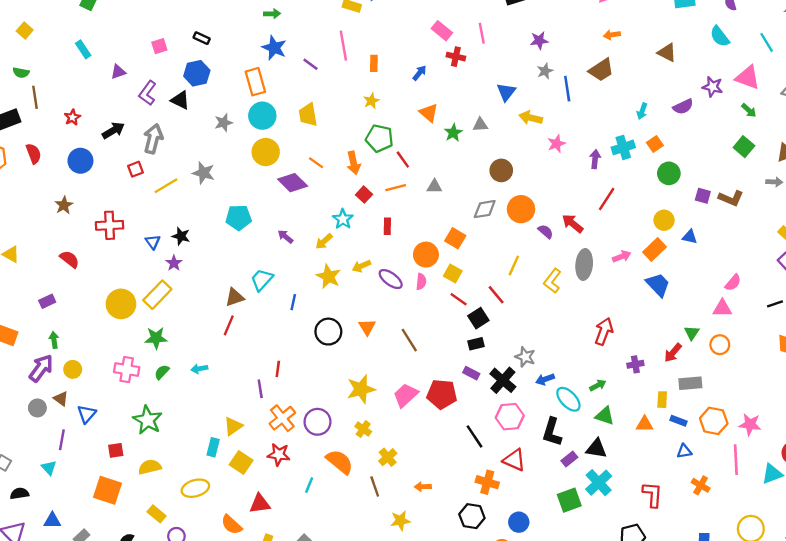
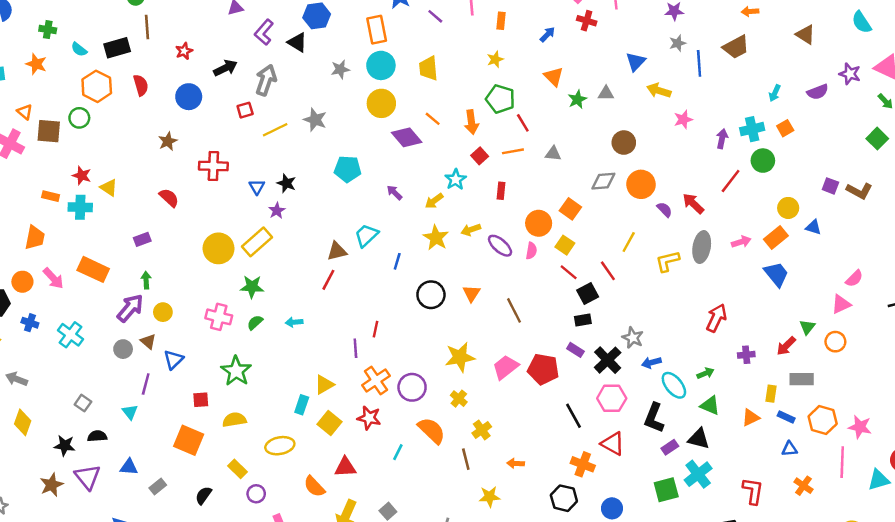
green circle: (669, 173) -> (763, 161), moved
yellow L-shape: (552, 281) -> (667, 261), turned 35
pink triangle: (722, 308) -> (841, 304), turned -30
orange triangle: (645, 424) -> (751, 418), turned -30

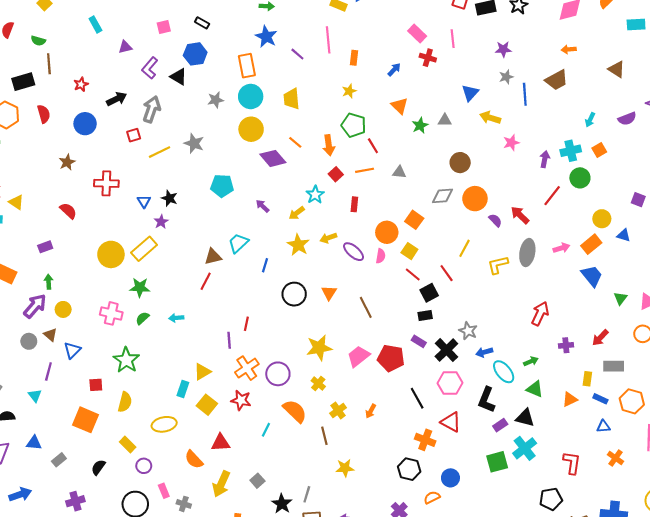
green triangle: (807, 327) -> (620, 298), moved
yellow semicircle: (234, 420) -> (125, 402), turned 114
orange arrow: (516, 463) -> (371, 411), moved, turned -64

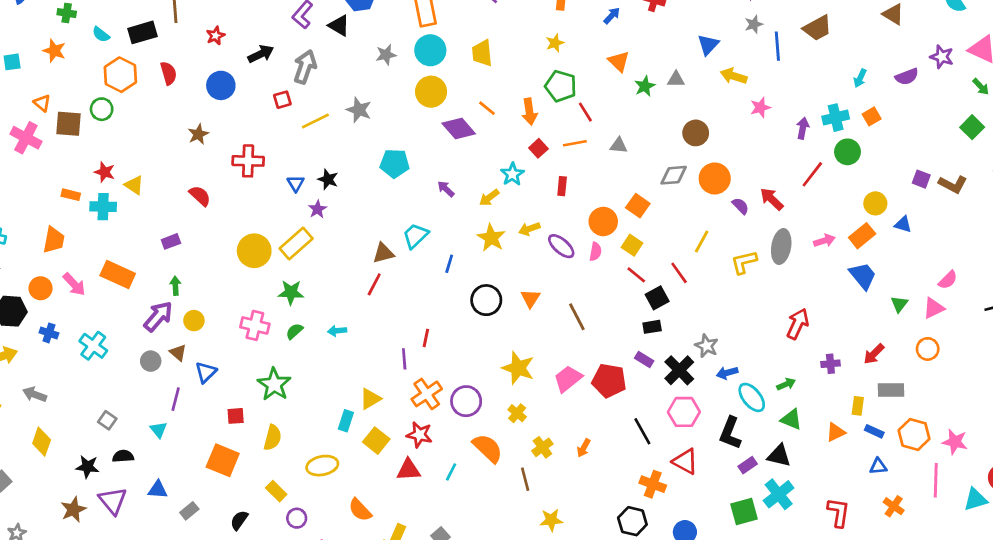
yellow star: (319, 348) -> (518, 368), turned 30
red triangle: (221, 443) -> (409, 470), moved

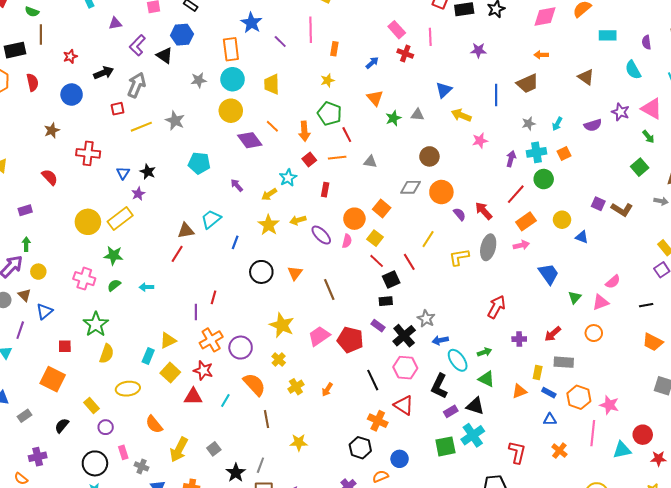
gray star: (754, 24) -> (529, 124), moved
orange rectangle: (862, 236) -> (526, 221), moved
yellow semicircle: (273, 438) -> (107, 354), moved
brown line: (525, 479) -> (266, 419), moved

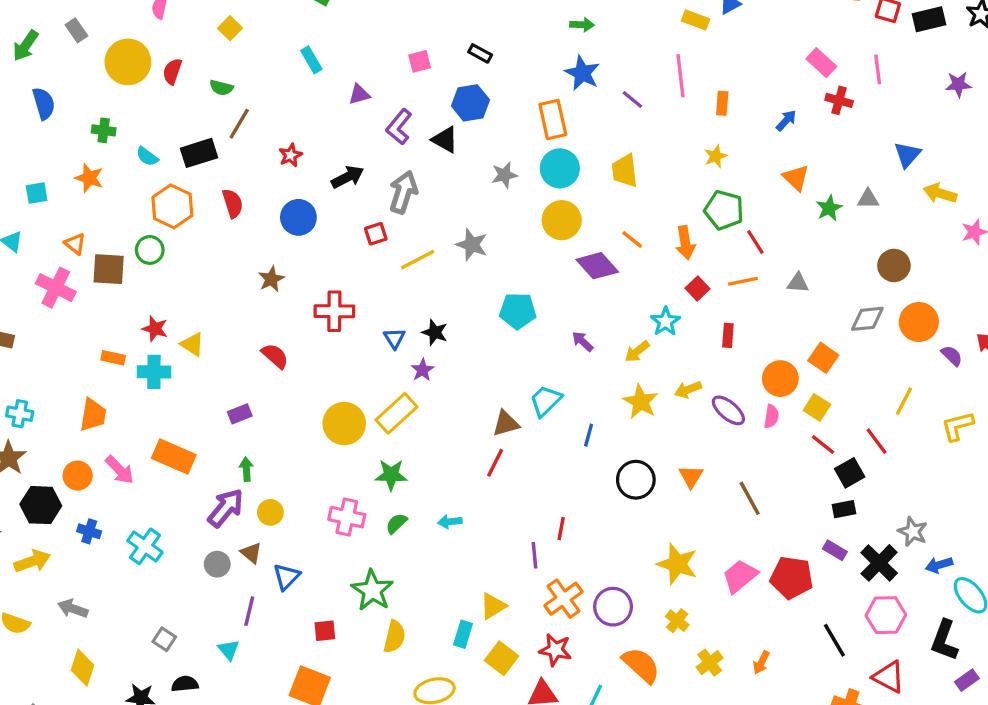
brown line: (41, 35) -> (239, 124), turned 36

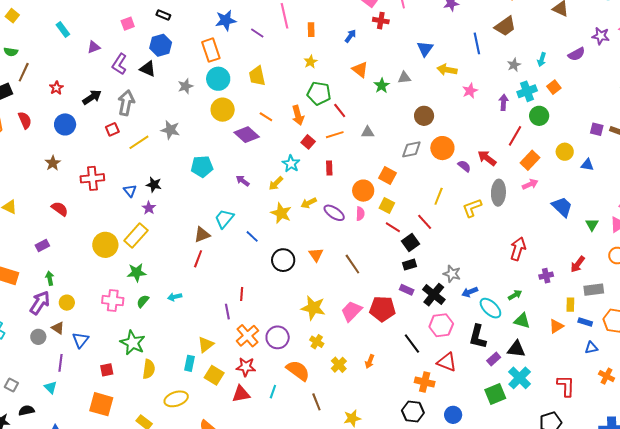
blue star: (582, 73) -> (226, 20), turned -30
blue line: (589, 435) -> (252, 236), turned -56

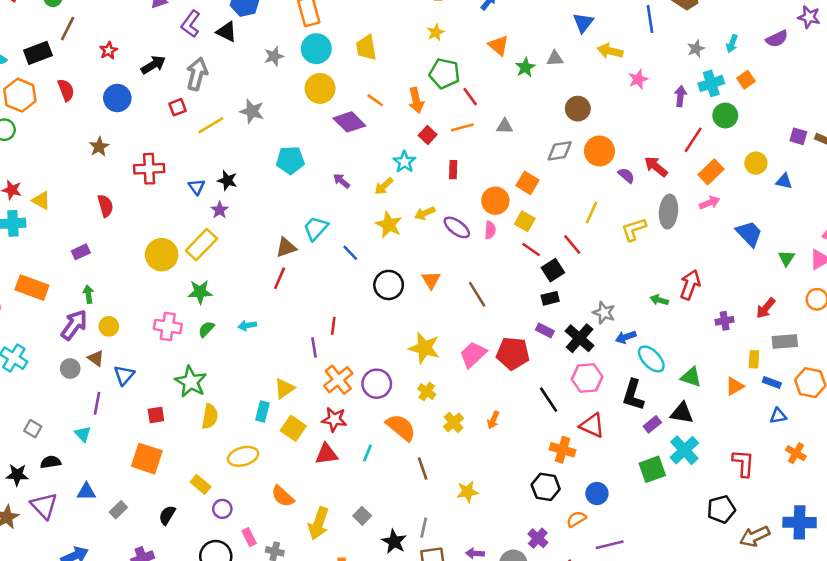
red semicircle: (60, 209) -> (105, 206), turned 36
green arrow: (515, 295) -> (659, 300), moved, turned -136

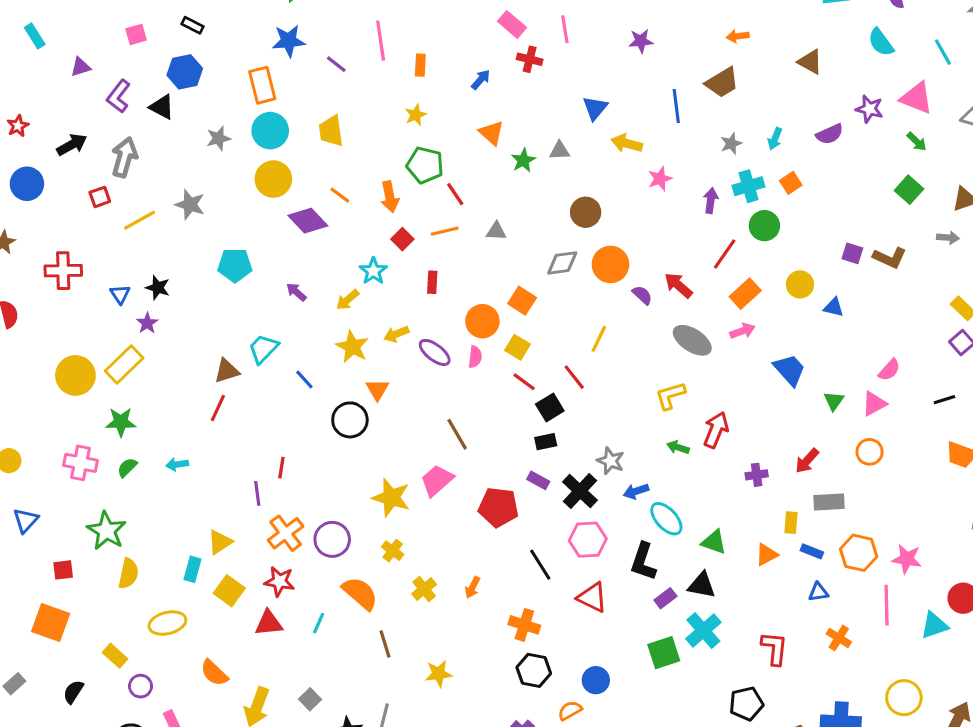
gray ellipse: (669, 212) -> (692, 340), turned -64
yellow L-shape: (634, 229) -> (670, 396), moved
orange triangle: (431, 280) -> (377, 390), moved
pink trapezoid: (473, 355) -> (437, 480), moved
orange cross: (562, 450) -> (524, 625), moved

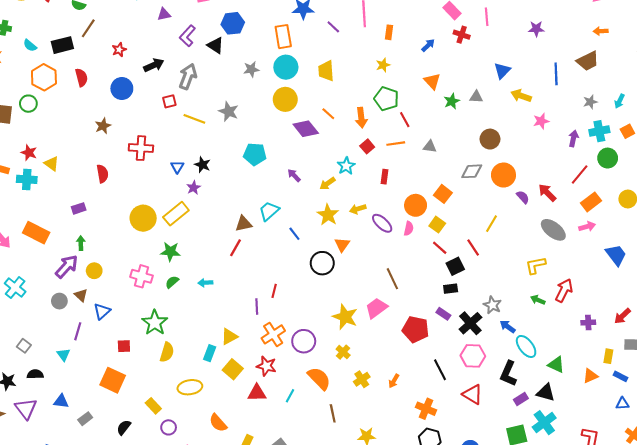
yellow line: (140, 220) -> (194, 119), turned 45
blue arrow: (636, 491) -> (508, 327), turned 49

